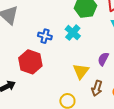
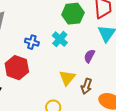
purple semicircle: (103, 59) -> (89, 56), moved
brown arrow: (97, 88) -> (86, 86), moved

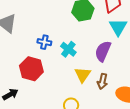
cyan cross: (60, 39) -> (68, 49), moved
purple semicircle: (89, 56) -> (103, 51), size x1.5

